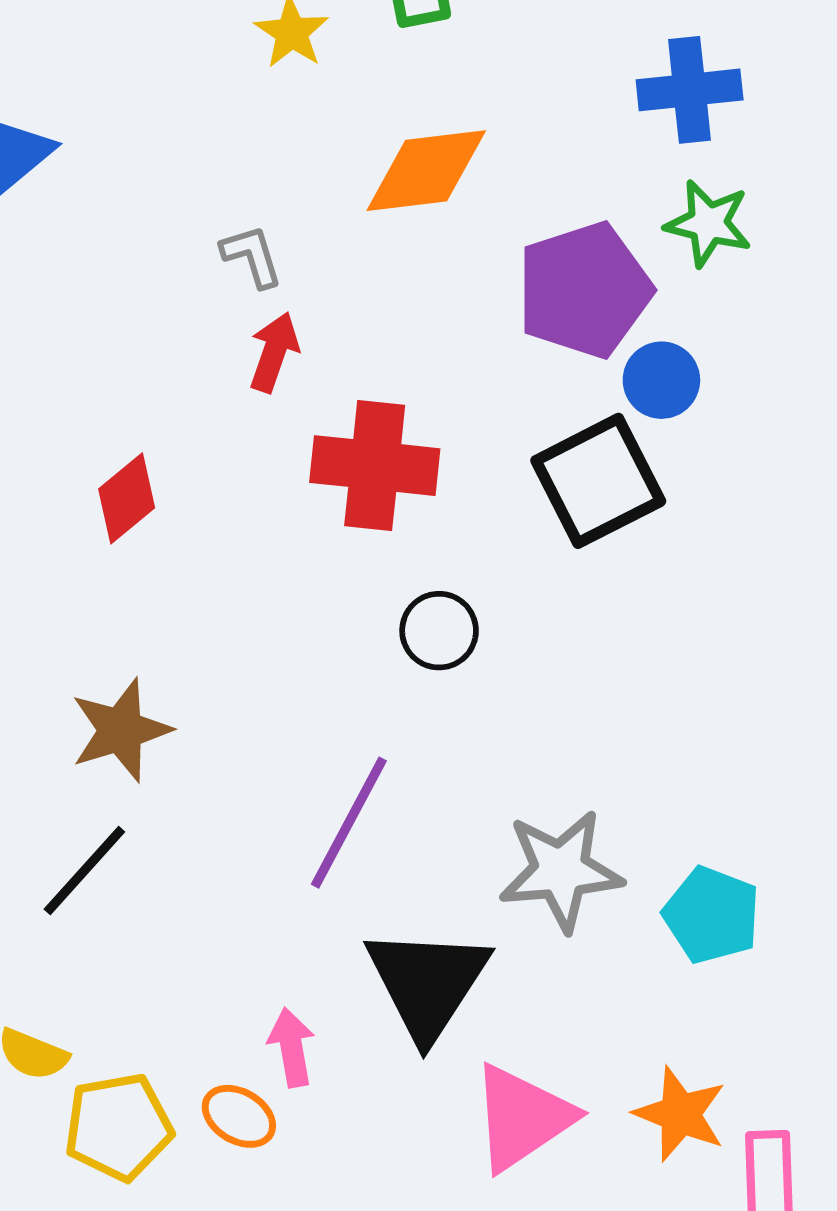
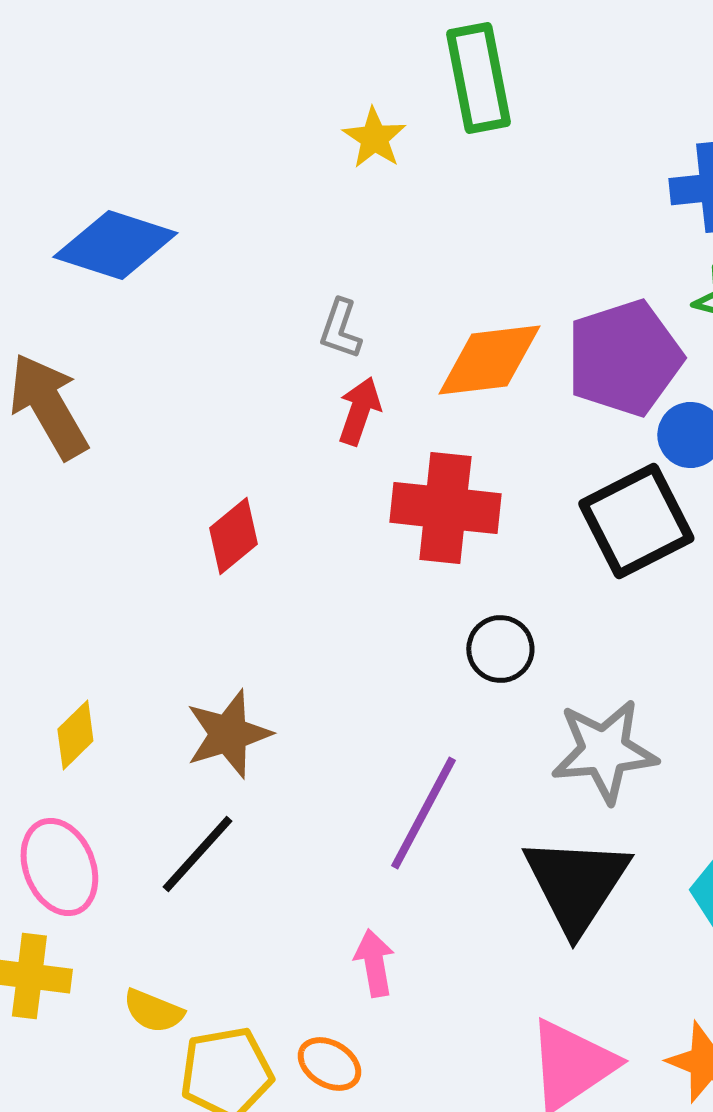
orange diamond: (426, 171) -> (489, 360), moved
gray L-shape: (252, 256) -> (340, 329), turned -144
gray star: (561, 871) -> (604, 751), moved
black triangle: (427, 983) -> (576, 884), moved
pink arrow: (292, 1047) -> (374, 963), moved

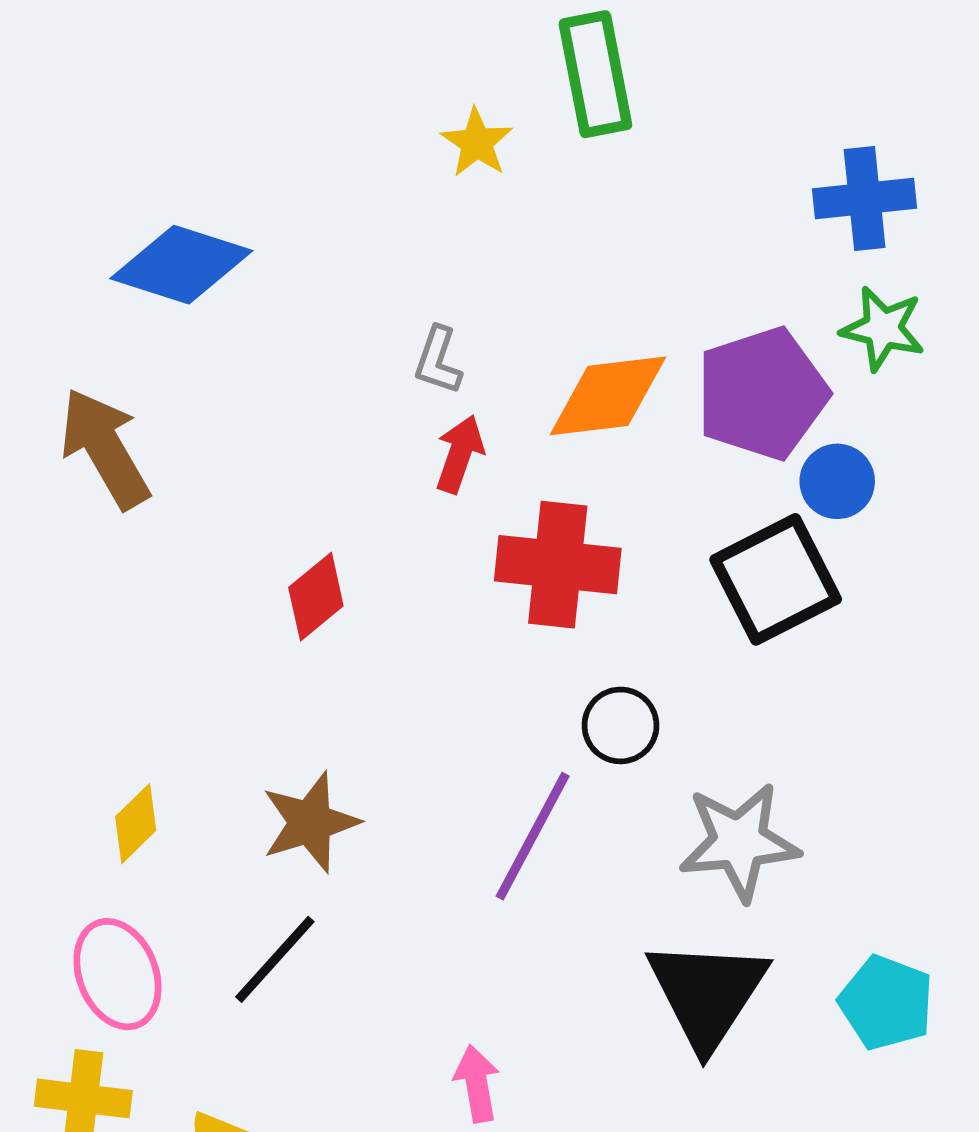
purple line: (423, 813) -> (533, 836), moved

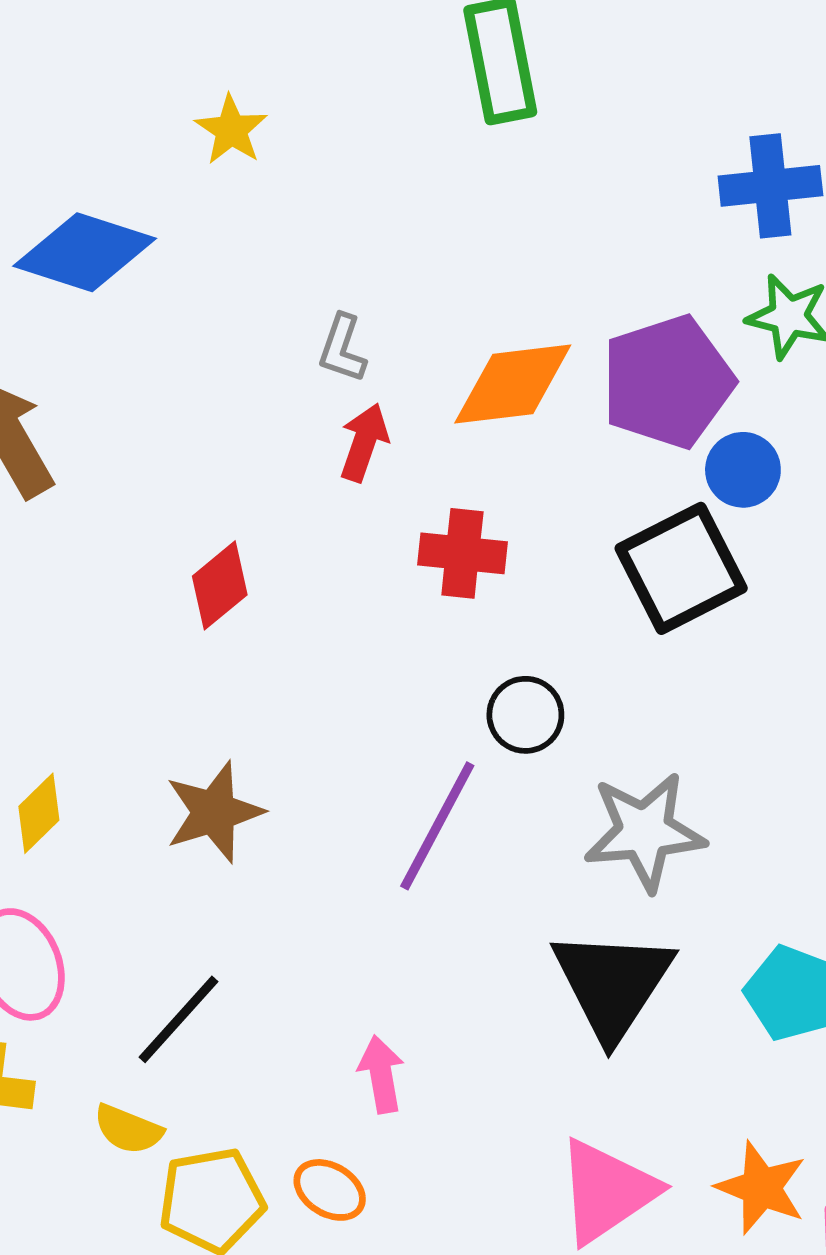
yellow star: (477, 143) -> (231, 130), moved
red cross: (558, 565) -> (462, 553), size x0.7
black line: (275, 959) -> (179, 1019), moved

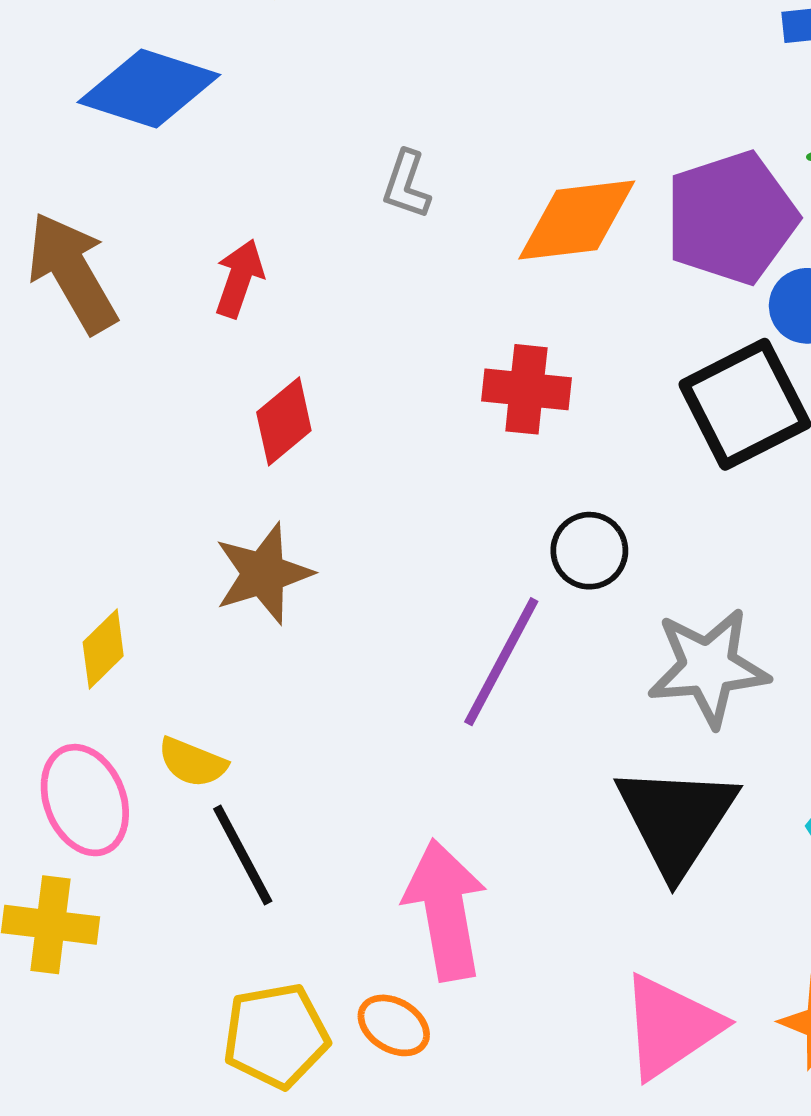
red arrow: (364, 442) -> (239, 278), moved
brown star: (214, 812) -> (263, 574), moved
black line: (179, 1019) -> (243, 855), turned -70
pink arrow: (381, 1074) -> (445, 910), size x1.8
yellow semicircle: (128, 1129) -> (192, 762), moved

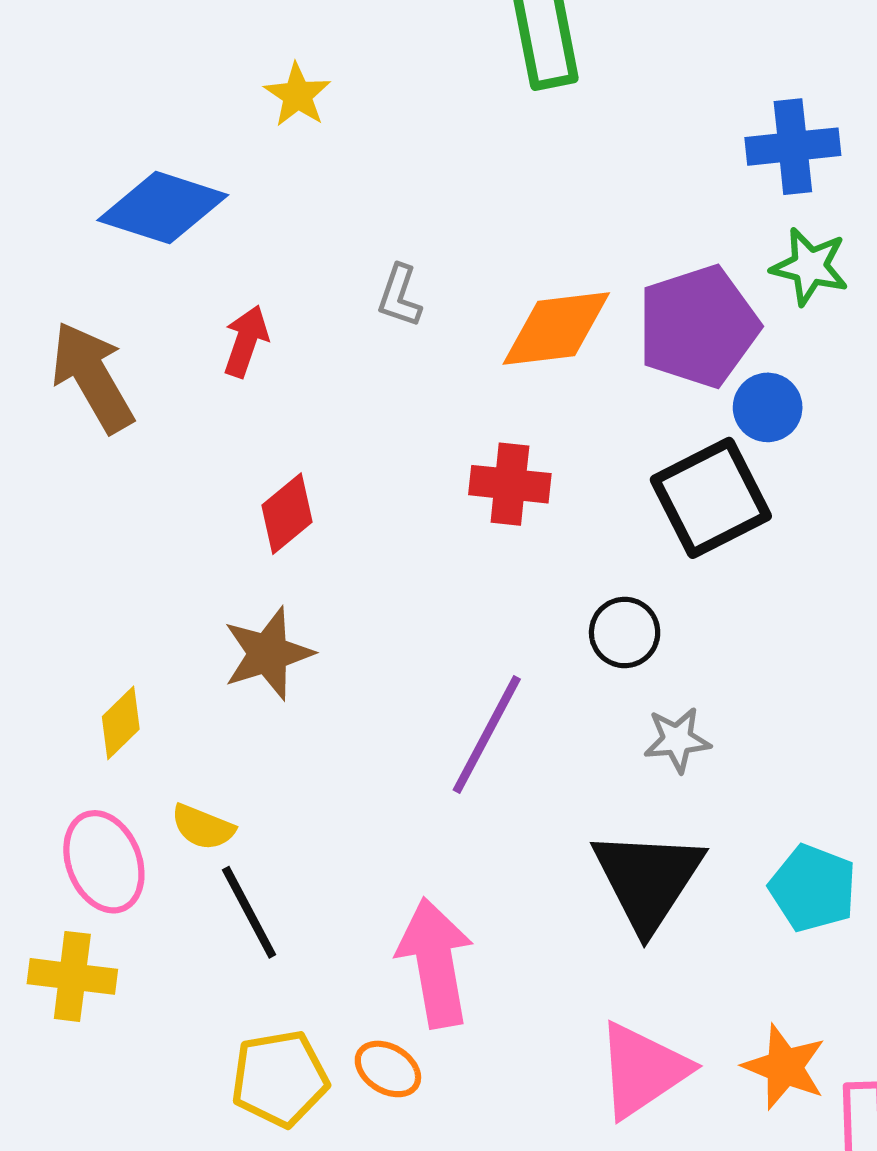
red arrow: (239, 278) -> (246, 341), moved
black circle: (589, 551) -> (625, 632), moved
gray star: (708, 667) -> (677, 740), size x0.6

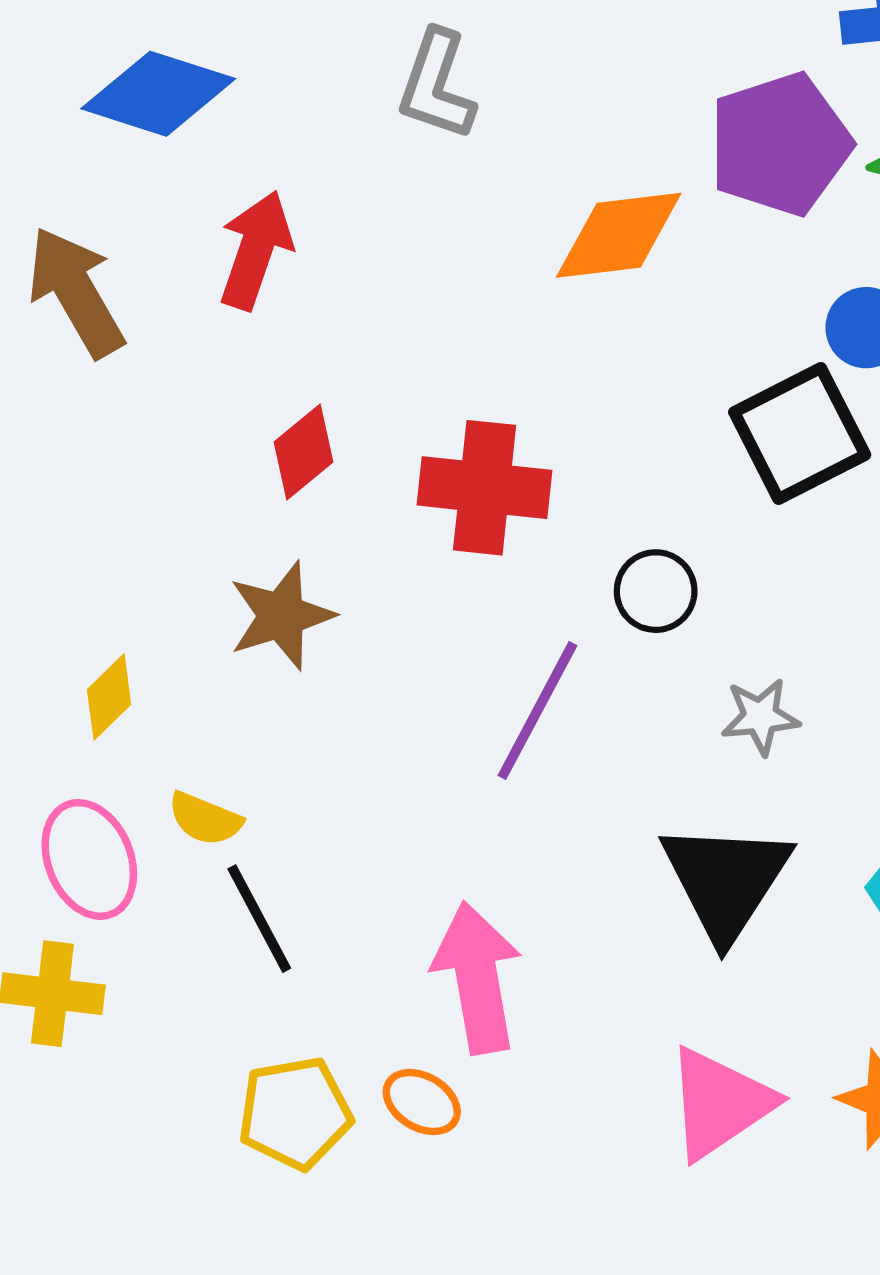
gray L-shape: (399, 296) -> (437, 85), moved, size x1.5
purple pentagon: (698, 326) -> (780, 144), moved
red arrow: (246, 341) -> (256, 250), size x1.4
red cross: (510, 484) -> (485, 488), moved, size x1.4
black circle: (625, 632) -> (656, 591), moved

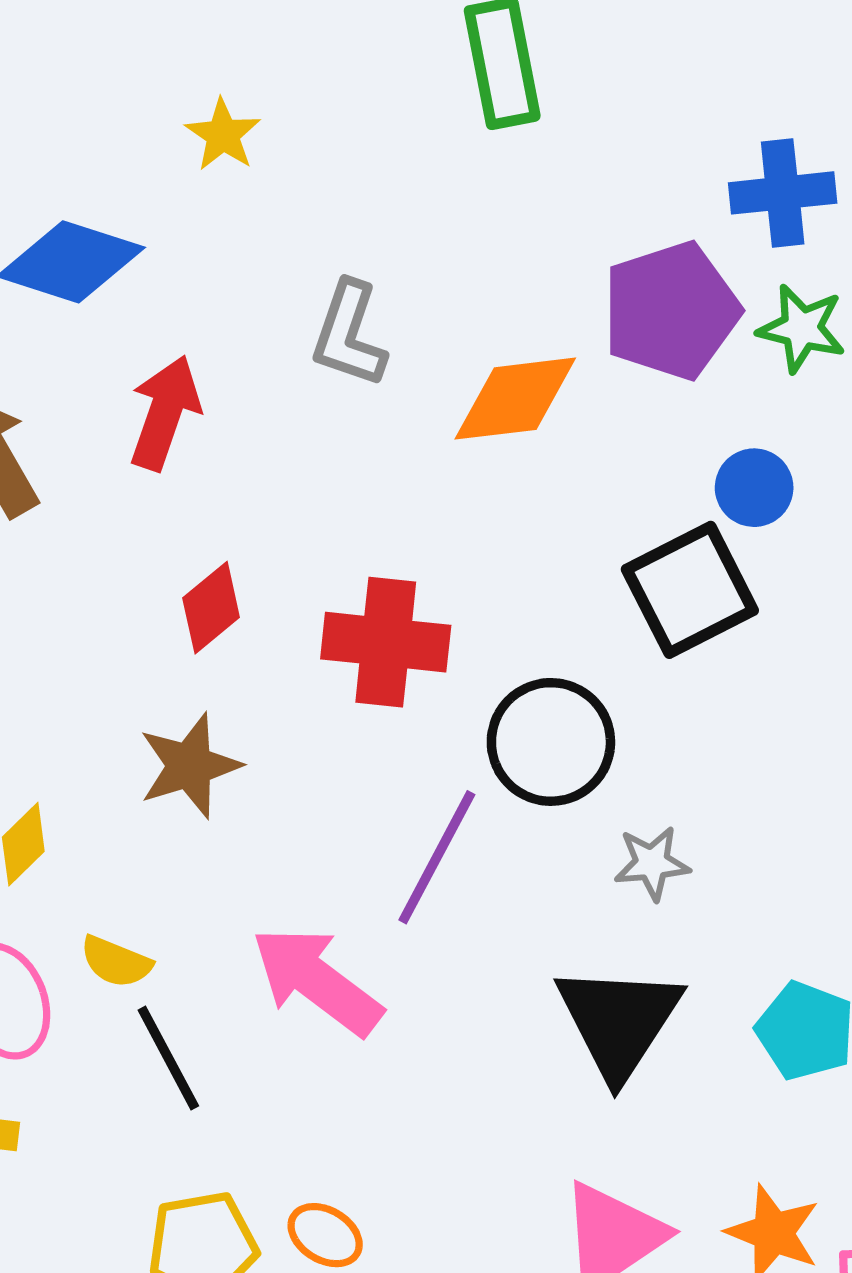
gray L-shape: (437, 85) -> (349, 334), moved
black circle: (656, 591) -> (551, 742), size x1.6
pink arrow: (477, 978) -> (317, 981), moved, turned -43

